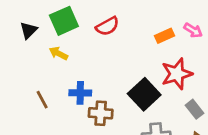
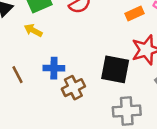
black square: (144, 94) -> (115, 69), turned -36
brown cross: (101, 113) -> (73, 88), turned -30

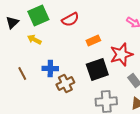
orange rectangle: (135, 13) -> (93, 40), moved
black square: (115, 69) -> (97, 69), turned -30

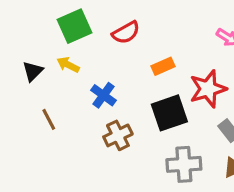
black triangle: (12, 22) -> (33, 71), moved
blue cross: (50, 68) -> (103, 95), moved, turned 35

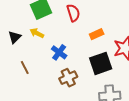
red semicircle: (126, 33) -> (73, 13), turned -78

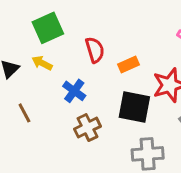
red semicircle: (73, 13) -> (95, 50), moved
black square: (101, 63) -> (134, 107), turned 30

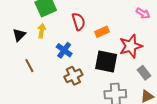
yellow arrow: (42, 63) -> (42, 31), turned 72

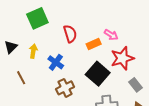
pink arrow: (143, 13) -> (111, 35), moved
yellow arrow: (42, 31) -> (33, 51), moved
black square: (106, 61) -> (98, 74), turned 30

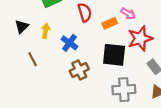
black square: (98, 74) -> (114, 55), turned -35

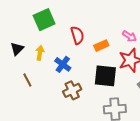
pink arrow: (128, 14) -> (129, 36), moved

